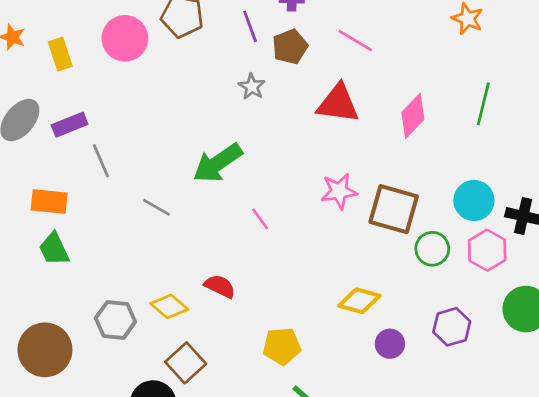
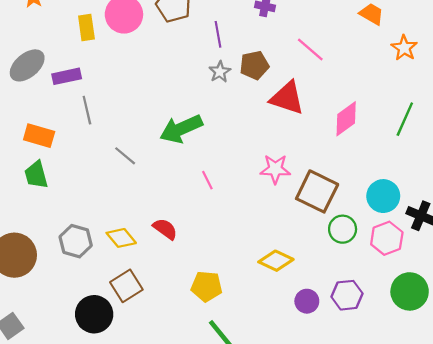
purple line: (250, 26) -> (218, 34), moved
brown pentagon: (290, 47) -> (254, 65), moved
yellow rectangle: (60, 54) -> (86, 27), moved
purple circle: (390, 344) -> (307, 301), moved

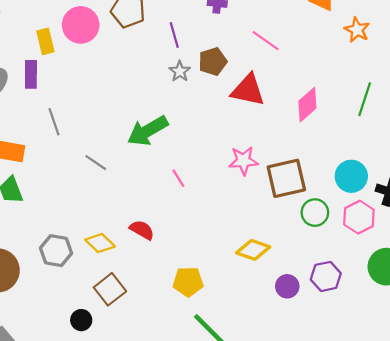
purple rectangle: (67, 76) -> (31, 74), moved, turned -72
brown square: (317, 191) -> (286, 178), turned -33
black circle: (94, 314) -> (81, 320), size x0.6

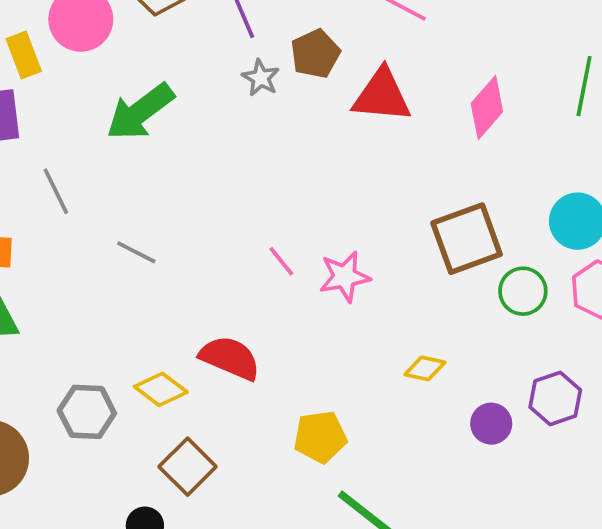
green arrow: (148, 131) -> (140, 112), moved
pink star: (243, 161) -> (345, 277), moved
red semicircle: (142, 230) -> (230, 358), size x1.4
yellow diamond: (253, 250) -> (425, 368), size x0.7

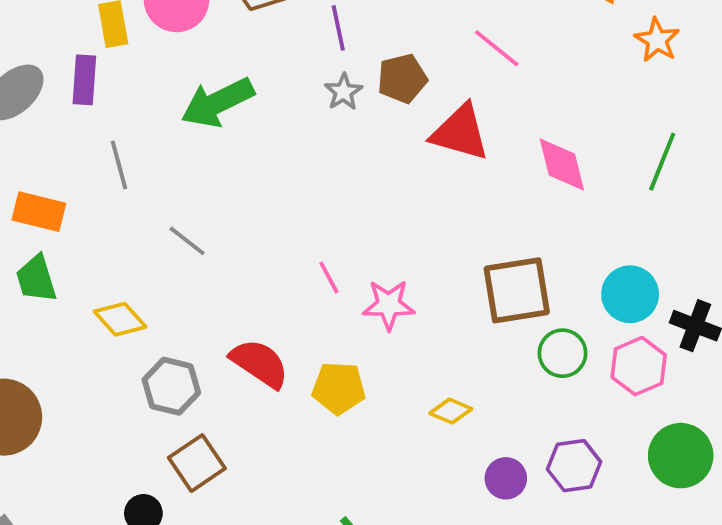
pink diamond: (487, 108) -> (562, 164), turned -66
yellow diamond: (161, 389) -> (120, 319), moved
gray hexagon: (87, 412) -> (171, 386), moved
yellow pentagon: (320, 437) -> (339, 388), moved

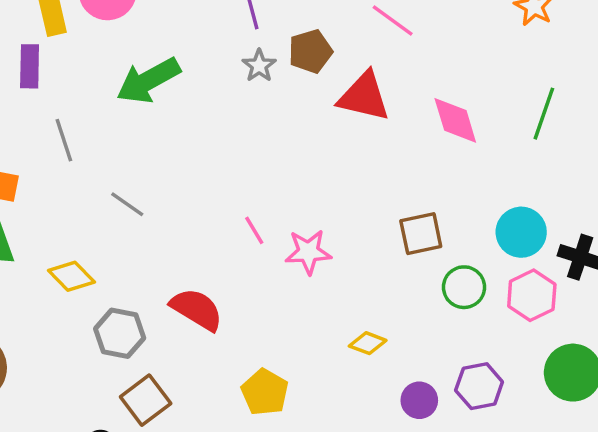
brown square: (517, 290) -> (421, 234), size x0.7
yellow pentagon: (339, 388) -> (265, 392), moved, turned 30

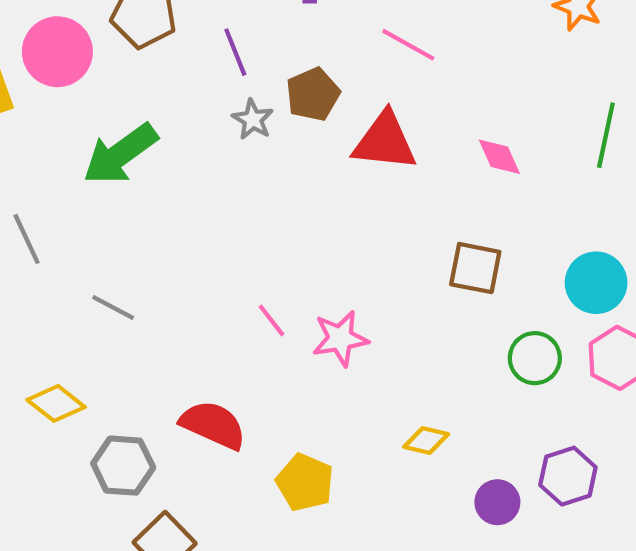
pink diamond: (455, 120) -> (499, 157), size x0.7
brown square: (421, 234) -> (475, 268), moved, turned 30
yellow pentagon: (265, 392) -> (305, 482), moved

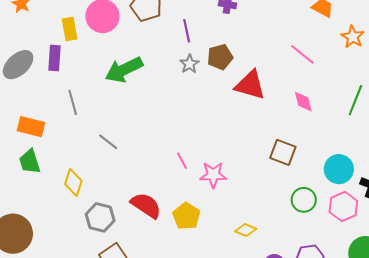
pink line: (408, 45) -> (302, 54), moved
yellow diamond: (56, 403) -> (73, 183), turned 60
yellow pentagon: (305, 482) -> (186, 216), moved

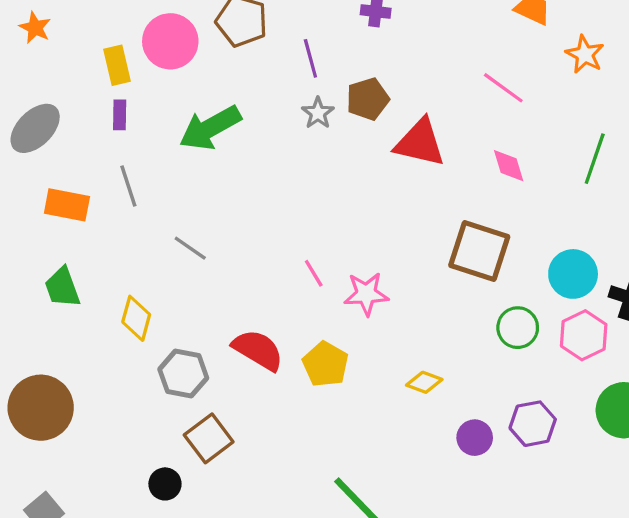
purple rectangle: (55, 58) -> (120, 115), moved, size x0.7
orange rectangle: (31, 127) -> (67, 205), moved
brown square: (283, 152) -> (479, 251), size x1.4

